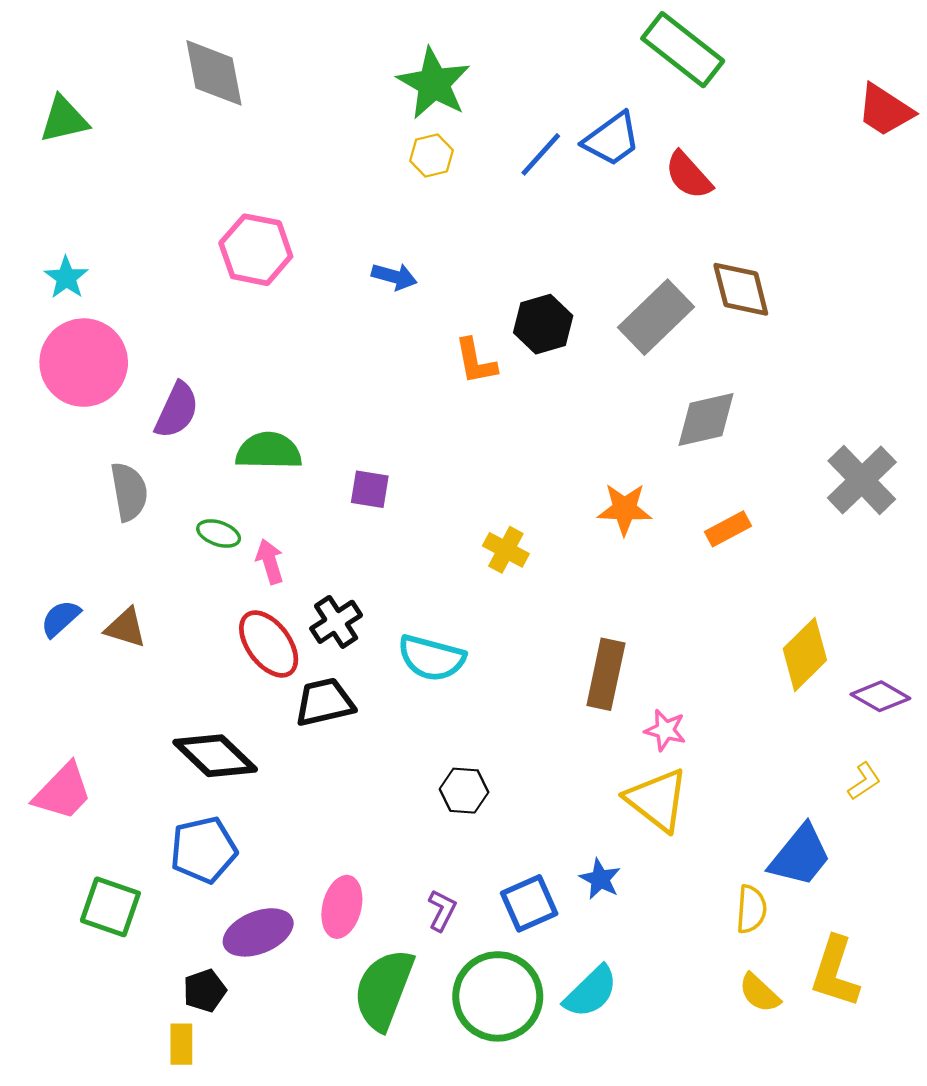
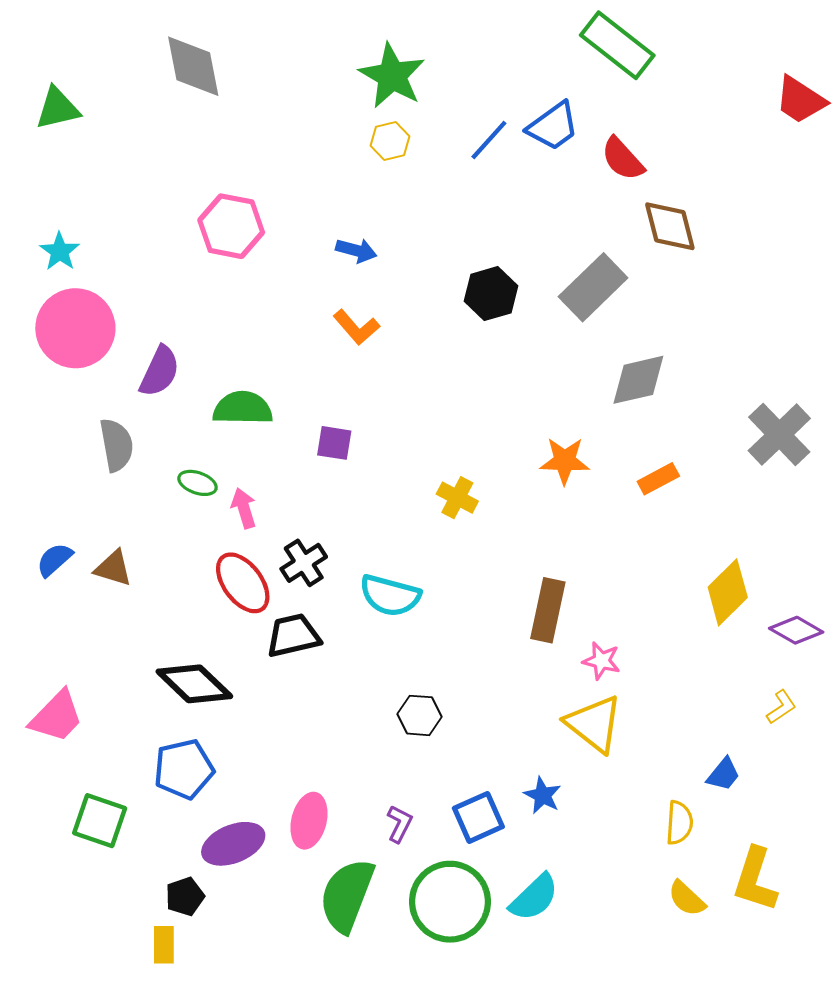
brown diamond: (741, 289) -> (670, 226), moved
orange L-shape: (476, 361) -> (356, 327), moved, turned -30
blue trapezoid: (800, 856) -> (724, 774), size x0.6

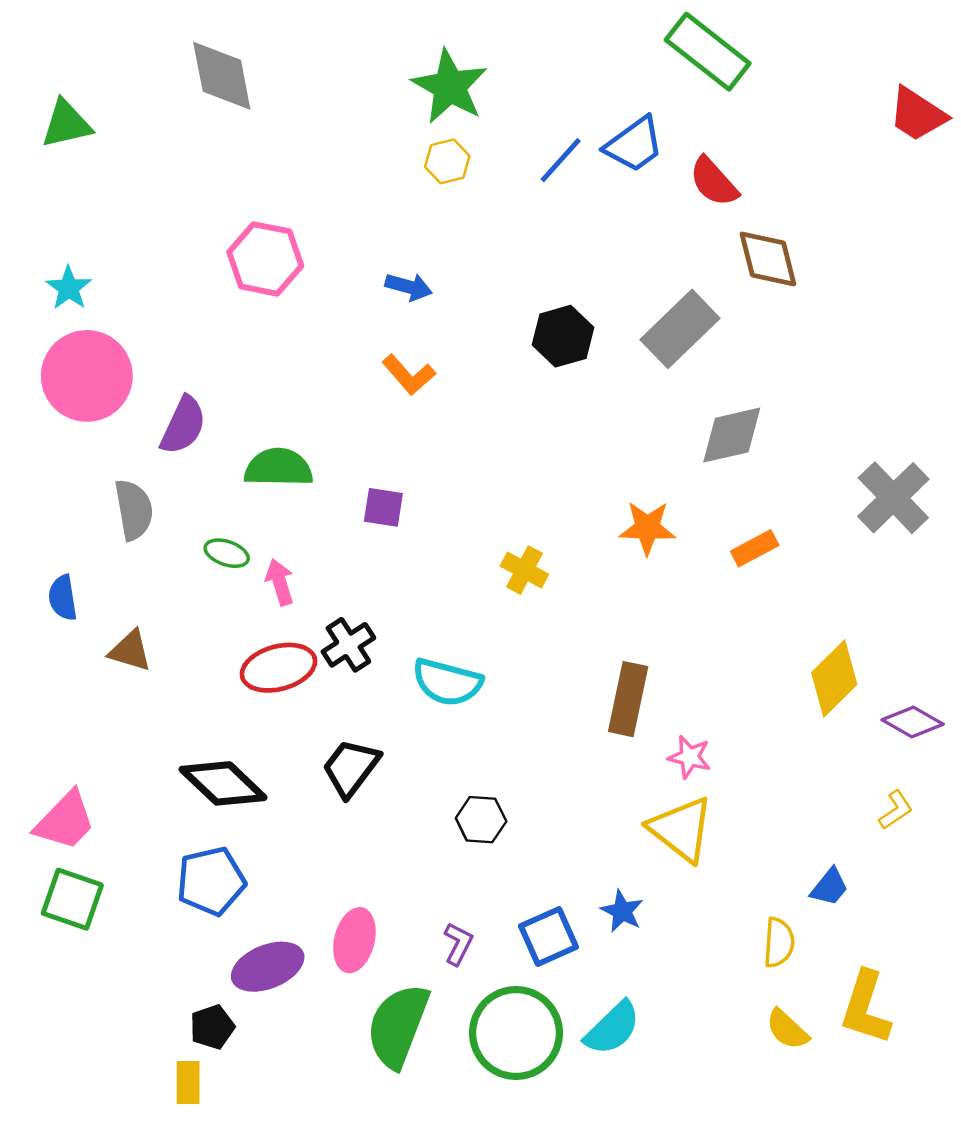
blue semicircle: (54, 560) -> (63, 598), moved, turned -57
red ellipse: (243, 583) -> (278, 668), turned -68
black trapezoid: (293, 635) -> (351, 768), moved, turned -40
green square: (100, 821) -> (72, 899), moved

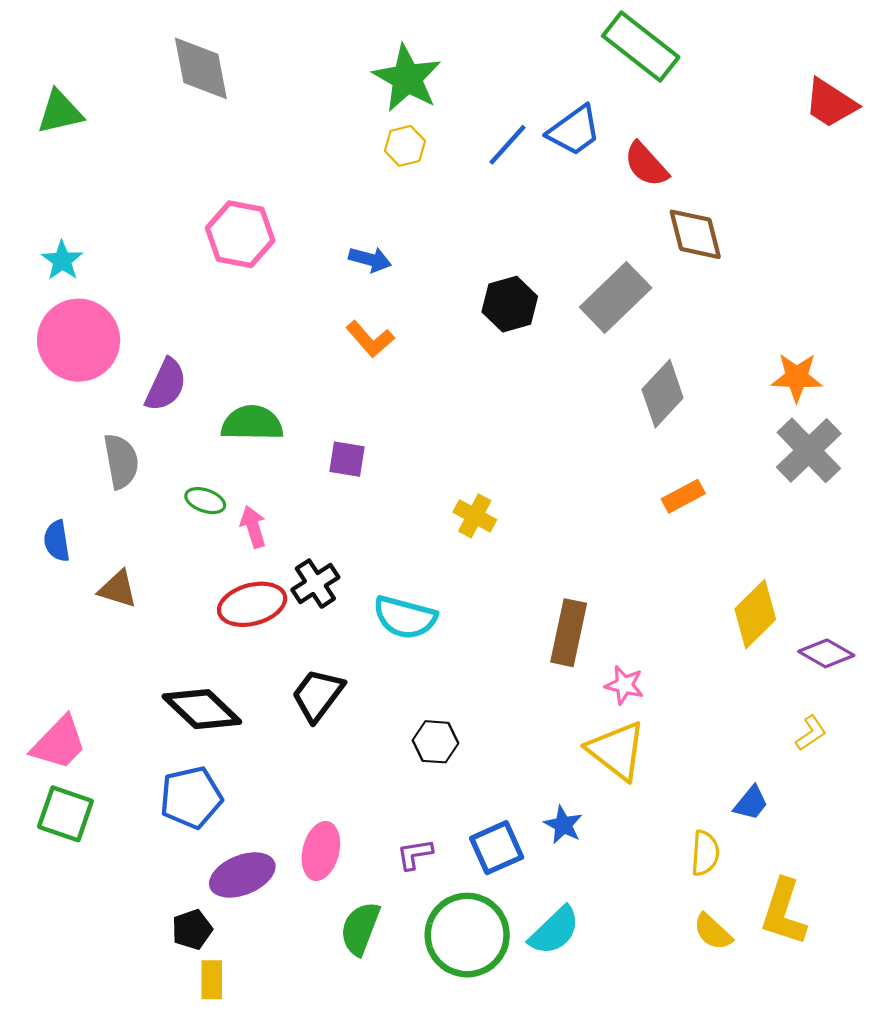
gray diamond: (732, 435) -> (663, 394), turned -34
orange star: (647, 528) -> (797, 377), moved
purple L-shape: (458, 944) -> (415, 854), turned -126
green semicircle: (398, 1026) -> (360, 928), size x0.7
yellow rectangle: (188, 1082) -> (212, 980), moved

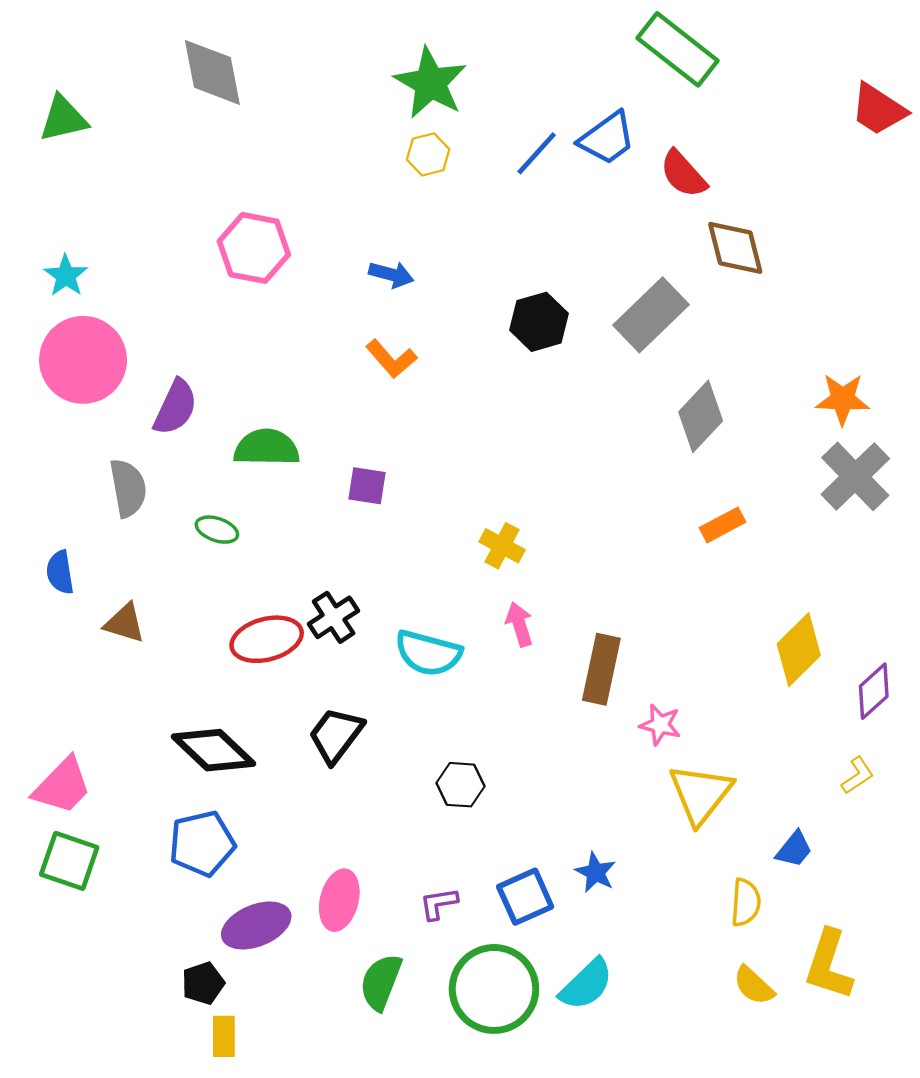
pink arrow: (253, 527) -> (519, 624), moved
purple diamond: (826, 653) -> (874, 691), turned -72
yellow triangle: (617, 751) -> (701, 794), moved, turned 30

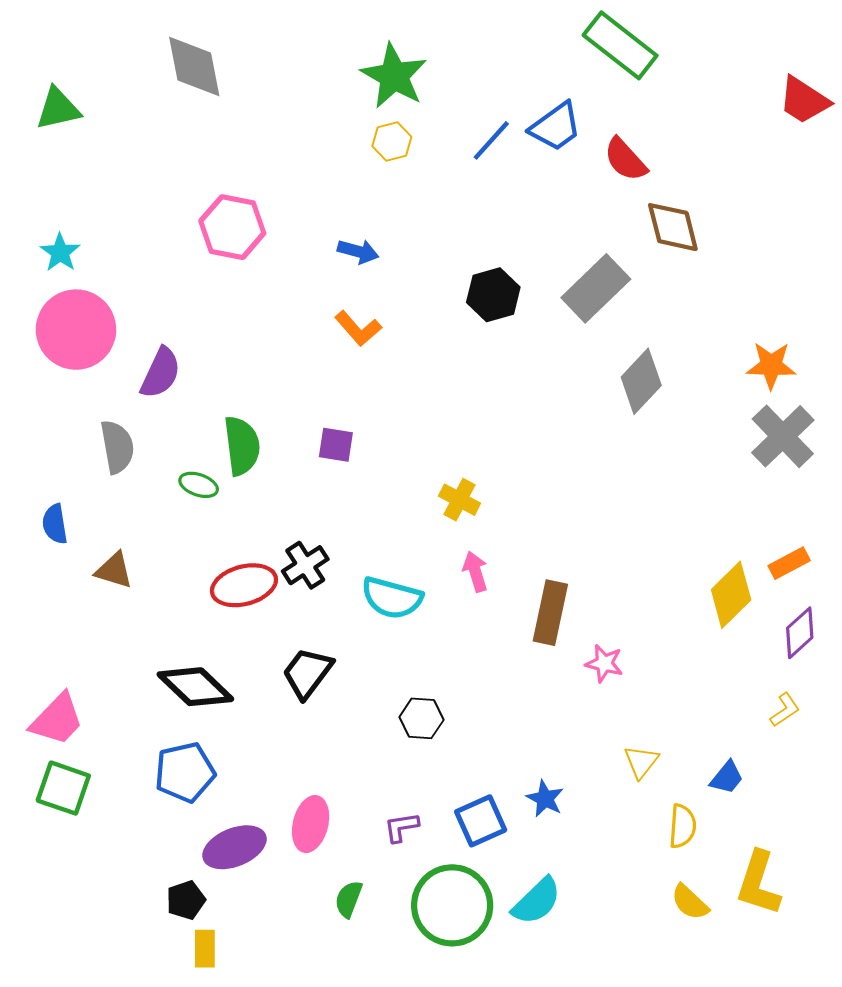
green semicircle: (267, 448) -> (242, 446), moved, turned 82
orange rectangle: (723, 525) -> (789, 563), moved
yellow triangle: (701, 794) -> (641, 762), moved, size x0.6
green semicircle: (381, 982) -> (349, 899), size x0.7

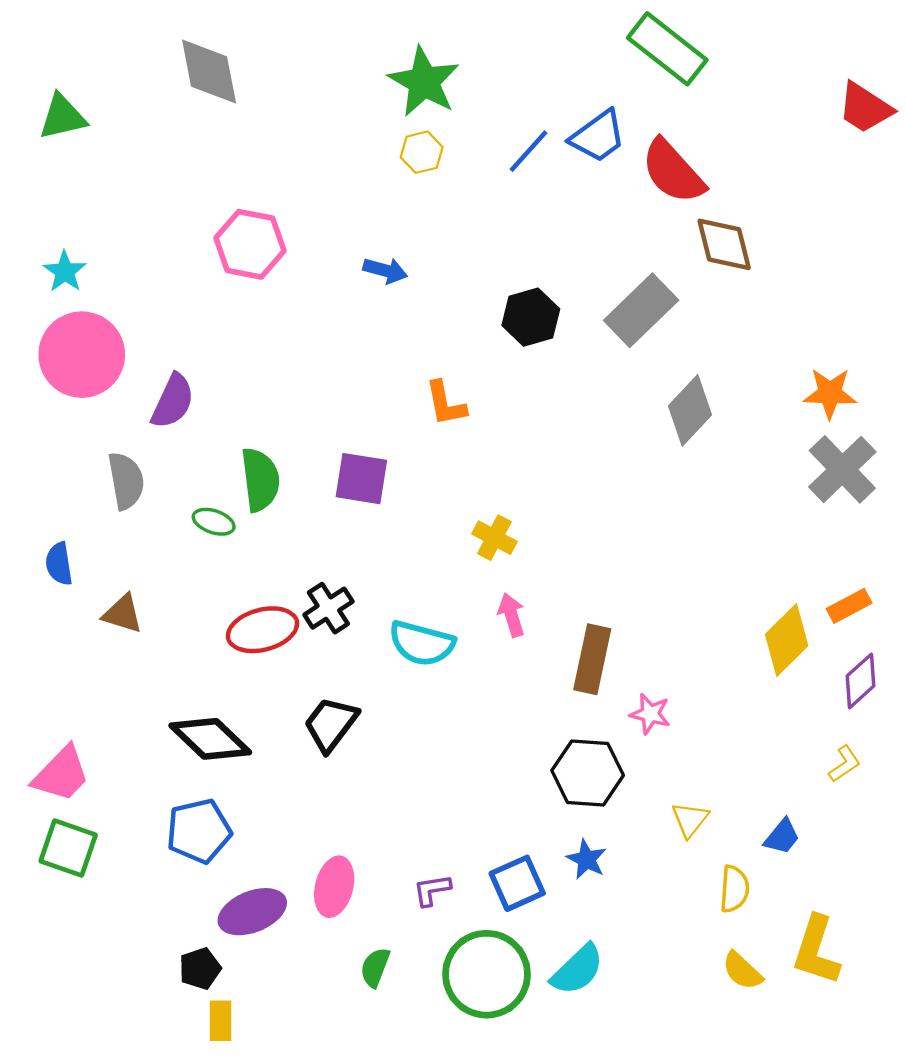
red semicircle: (625, 159) -> (673, 172), size x1.4
orange L-shape: (358, 329) -> (446, 403), moved, turned 30
purple square: (336, 445) -> (361, 479), size x1.4
black hexagon: (421, 718) -> (588, 773), moved, size x1.5

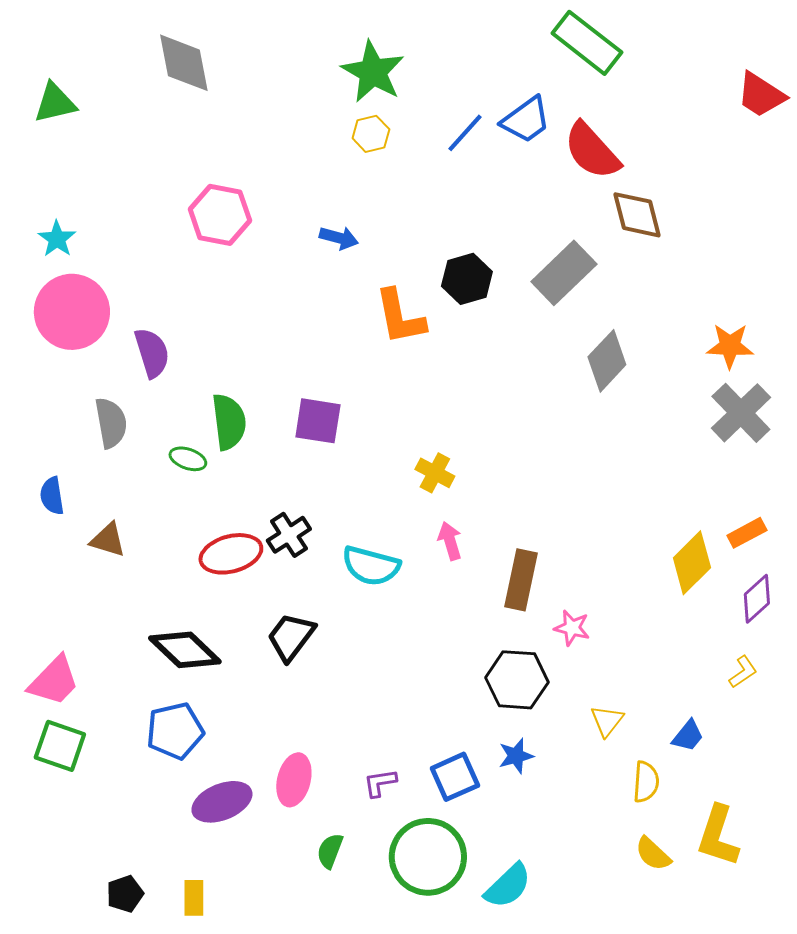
purple semicircle: (173, 401) -> (152, 353), turned -42
orange L-shape: (446, 403) -> (400, 317), moved, size x1.4
blue star: (587, 859) -> (516, 756), turned 30
black pentagon: (200, 969) -> (125, 894), moved
cyan semicircle: (577, 970) -> (508, 886), moved

